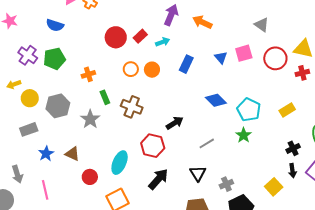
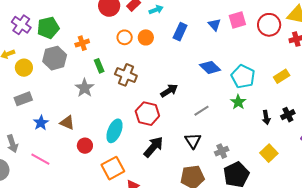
gray hexagon: (58, 106) -> (55, 58), moved
black arrow: (293, 171) -> (266, 117), moved
pink line: (45, 190) -> (40, 159), turned -48

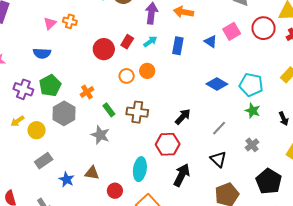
blue rectangle: (180, 32) -> (178, 46), moved
gray cross: (222, 151) -> (252, 145), moved

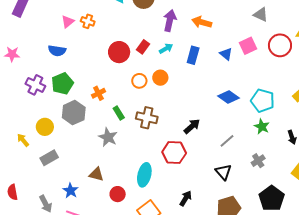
yellow arrow: (18, 121) -> (23, 140), moved, turned 80
black arrow: (182, 175) -> (186, 198), moved, size x0.7
blue star: (67, 179) -> (71, 191), moved

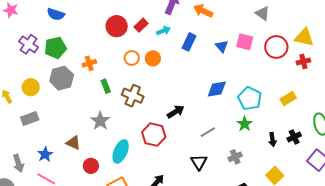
pink square: (248, 46) -> (245, 42), turned 30
blue diamond: (229, 97) -> (217, 89), turned -55
gray star: (108, 137) -> (100, 121), moved

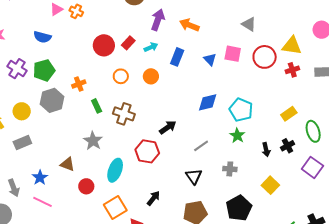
orange circle: (153, 58) -> (151, 76), moved
yellow rectangle: (288, 99) -> (289, 114), moved
gray cross: (235, 157) -> (230, 169), turned 32

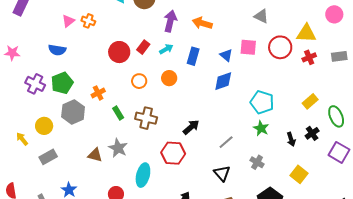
blue diamond: (208, 102) -> (223, 81), moved
brown triangle: (67, 164) -> (95, 155), moved
gray cross: (230, 169) -> (257, 162), turned 32

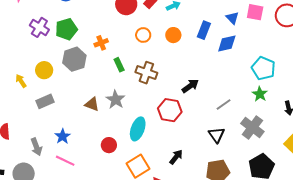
blue rectangle: (193, 56) -> (204, 30), moved
gray cross: (257, 162) -> (252, 128), size x1.6

